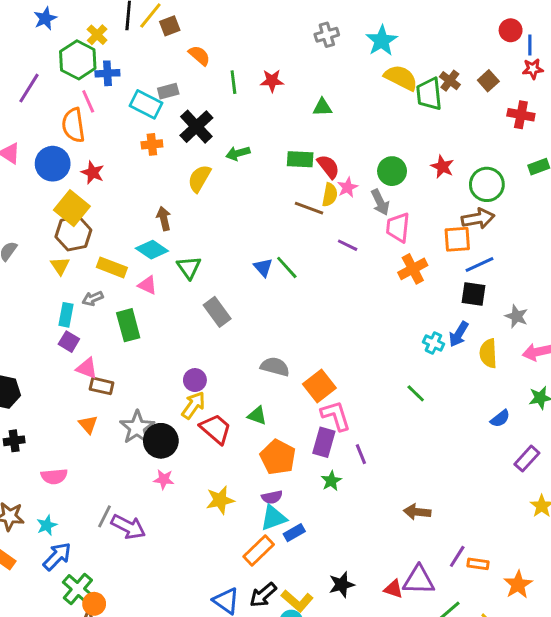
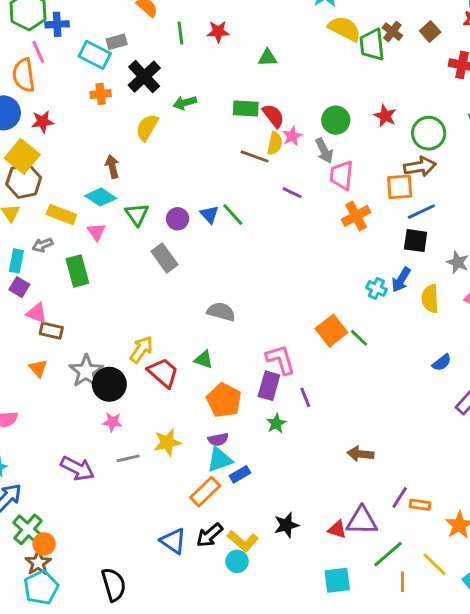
red star: (93, 173) -> (43, 122), turned -30
pink triangle: (147, 285) -> (96, 232), turned 30
purple circle: (195, 380) -> (178, 219), moved
orange square: (319, 386) -> (331, 331), moved
gray line: (105, 516) -> (128, 458), moved, turned 50

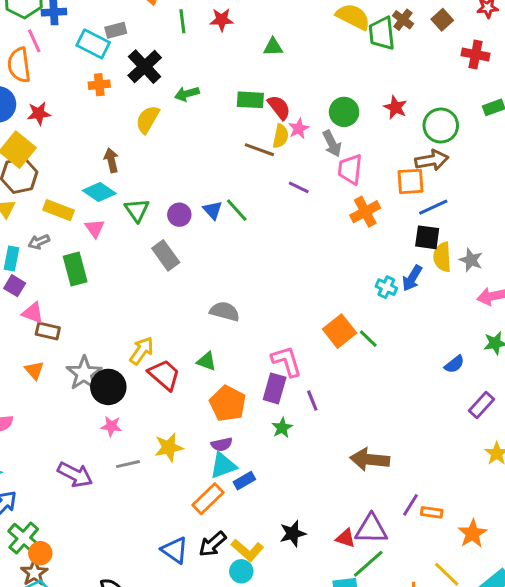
yellow semicircle: (430, 299) -> (442, 257), moved
brown arrow: (360, 454) -> (370, 459), size x1.4
green line: (388, 554) -> (368, 564), moved

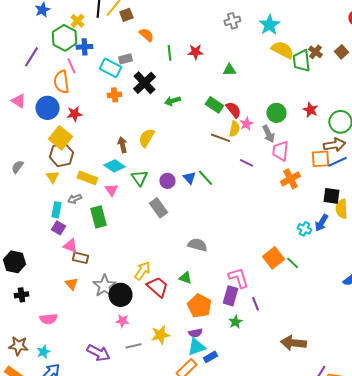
green rectangle: (250, 100) -> (214, 105), turned 30
yellow semicircle: (148, 119) -> (146, 138), moved
blue line: (433, 207) -> (337, 162), moved

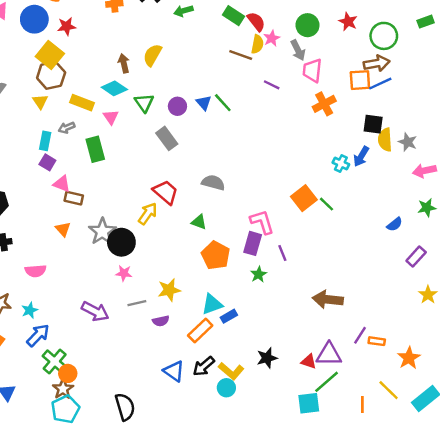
red trapezoid: (157, 287) -> (166, 192), moved
purple semicircle: (195, 333) -> (161, 321), moved

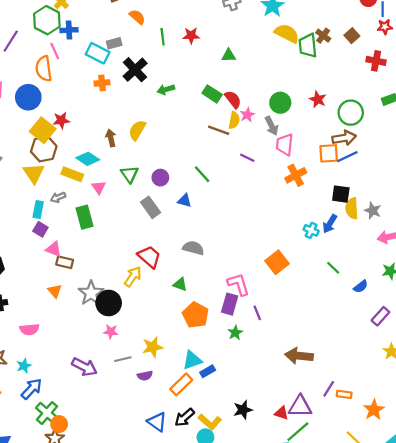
red star: (67, 26) -> (61, 120), moved
cyan diamond: (114, 88) -> (88, 159), moved
yellow triangle: (40, 101) -> (34, 173), size x1.5
blue triangle: (204, 103) -> (185, 201), moved, turned -32
green line: (327, 204) -> (333, 268), moved

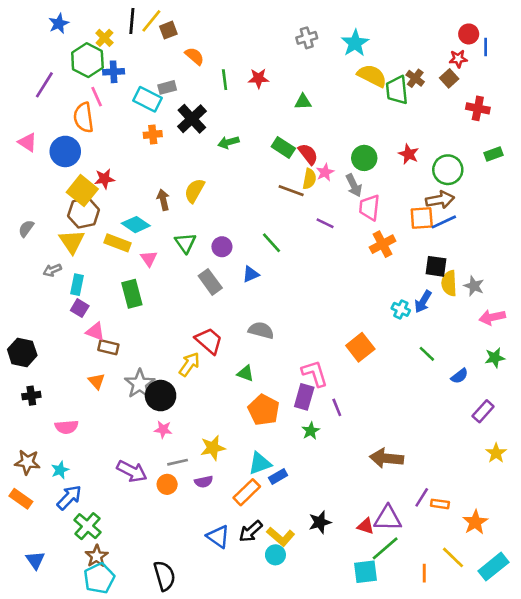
red star: (385, 27) -> (458, 59), moved
gray arrow: (58, 197) -> (52, 270), moved
blue triangle: (185, 201) -> (251, 274), turned -40
orange circle: (59, 424) -> (167, 484), moved

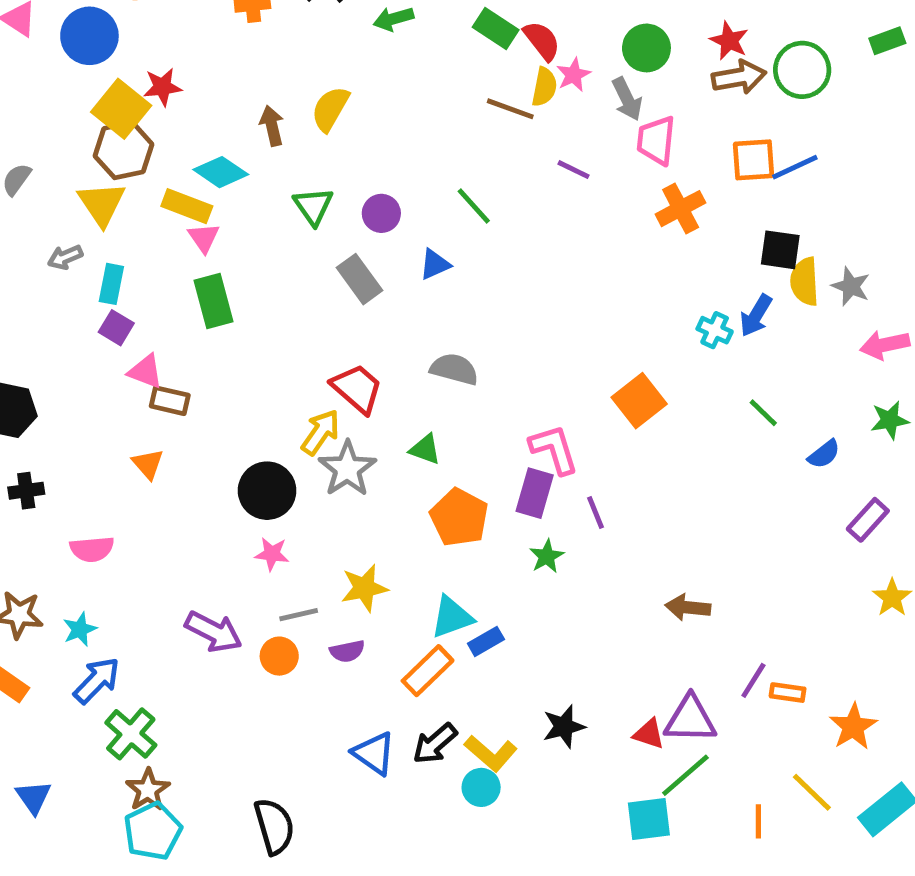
brown arrow: (440, 200) -> (739, 77), moved
pink triangle: (149, 258) -> (204, 238), moved
gray star: (140, 384) -> (347, 469), moved
brown arrow: (386, 458) -> (688, 607), size x0.7

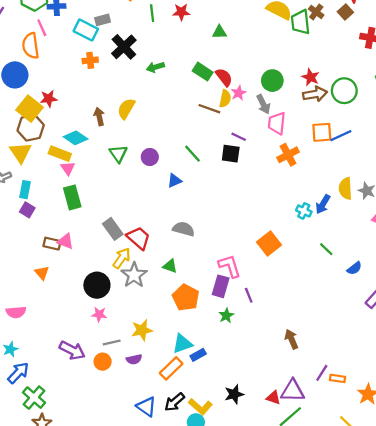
black square: (780, 250) -> (231, 154), moved
gray rectangle: (359, 279) -> (113, 229), moved
pink triangle: (145, 371) -> (65, 241), moved
brown arrow: (688, 607) -> (291, 339), turned 60

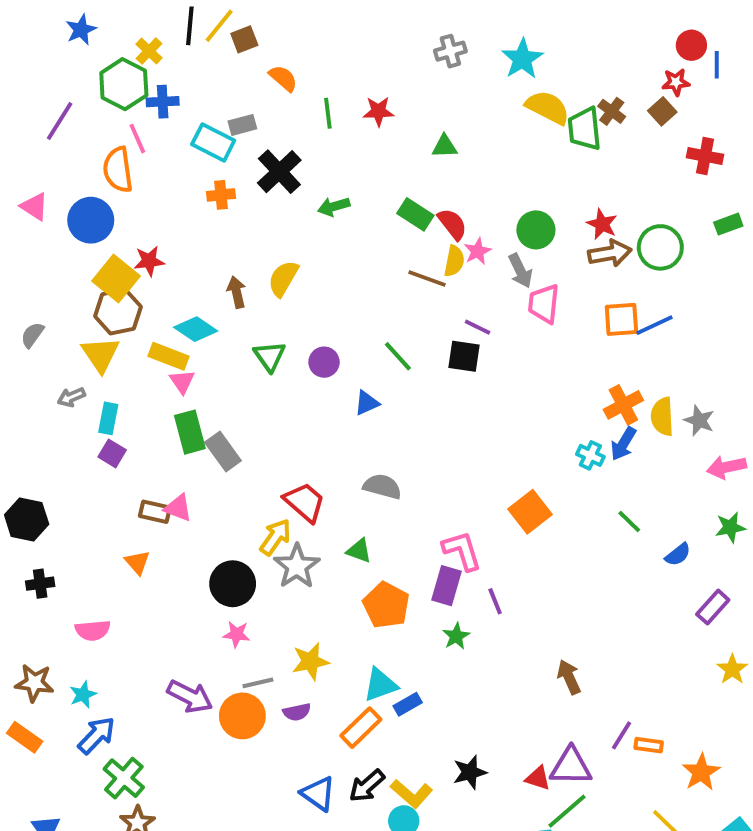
orange cross: (288, 155) -> (623, 405), moved
gray rectangle: (113, 229) -> (223, 452), moved
orange circle: (103, 362) -> (242, 716), size x1.5

